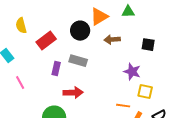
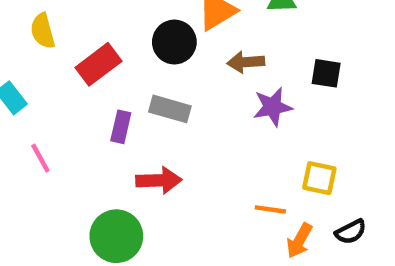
purple star: (132, 72) -> (273, 107), moved, turned -30

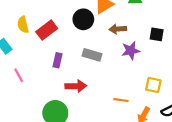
yellow semicircle: (43, 31) -> (23, 25), moved
gray rectangle: (170, 109) -> (92, 55), moved
orange line: (270, 209) -> (121, 100), moved

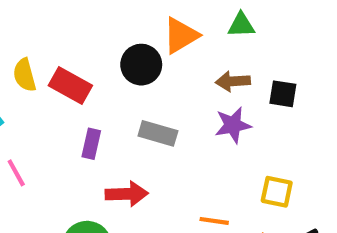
brown arrow: (118, 29) -> (233, 81), moved
red rectangle: (47, 30) -> (70, 85), turned 66

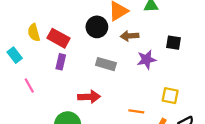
brown arrow: (233, 81) -> (130, 36), moved
purple rectangle: (91, 144) -> (61, 62), moved

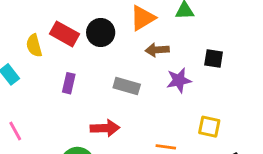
black circle: (97, 27) -> (101, 32), moved
red rectangle: (59, 38) -> (64, 34), moved
pink line: (29, 85) -> (15, 131), moved

